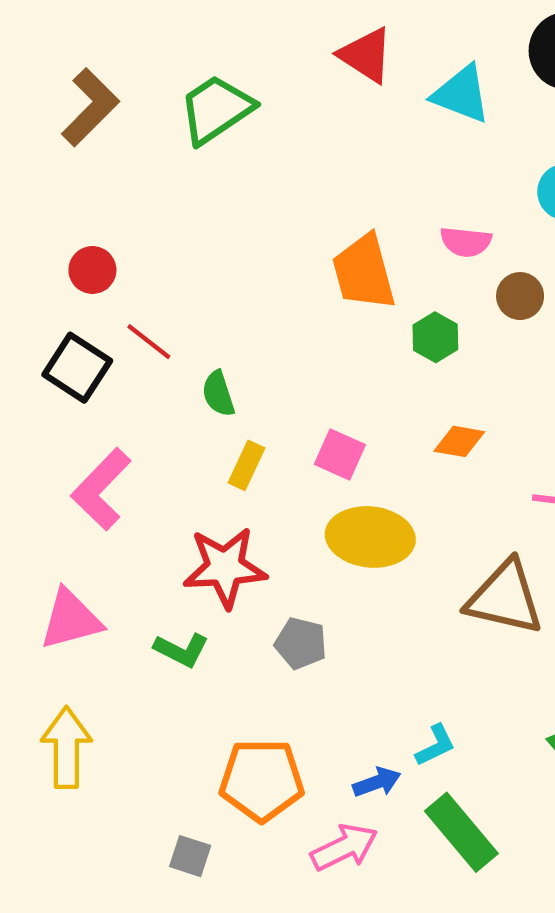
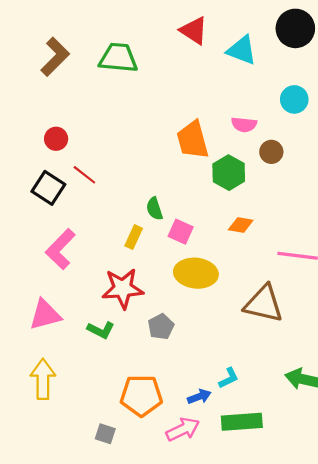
green trapezoid: (216, 109) -> (118, 58), turned 39
green hexagon: (435, 337) -> (229, 173), size x1.4
green semicircle: (218, 394) -> (154, 209), moved
gray pentagon: (301, 643) -> (161, 327), turned 30
green rectangle: (461, 832) -> (242, 422), turned -54

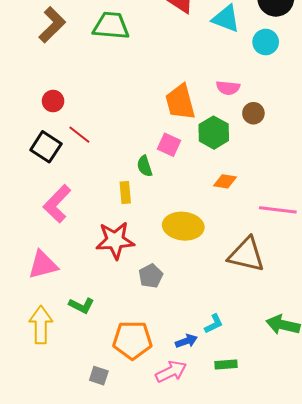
cyan circle: (294, 99) -> (266, 42), moved
pink square: (181, 232) -> (169, 145), moved
yellow rectangle: (134, 237) -> (125, 193), turned -30
green L-shape: (101, 330) -> (82, 305), moved
green rectangle: (242, 422) -> (226, 364), size x0.6

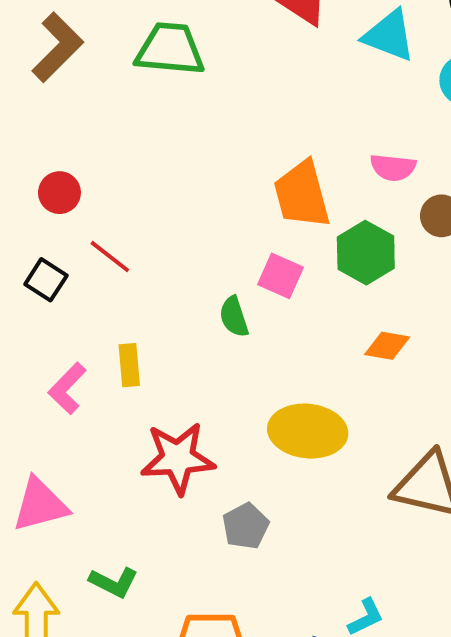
black square: (46, 147) -> (46, 280), size x0.7
yellow rectangle: (125, 193) -> (129, 365), moved
pink L-shape: (57, 204) -> (67, 388), size x0.7

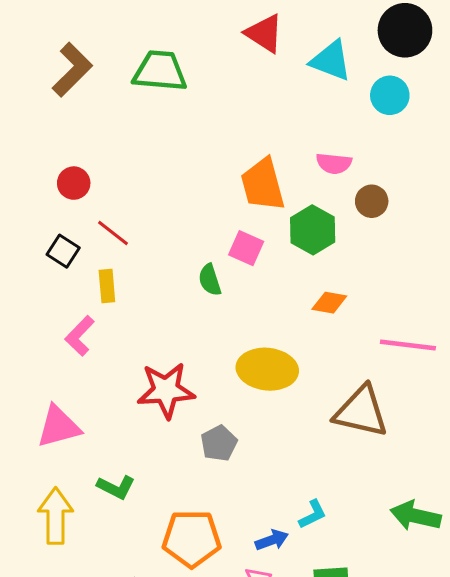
yellow rectangle: (129, 365) -> (107, 286), moved

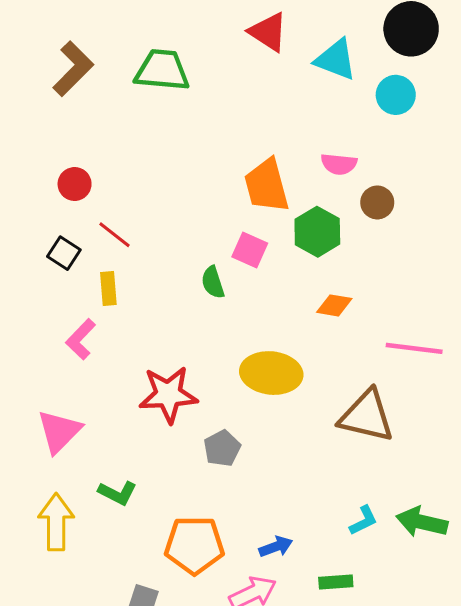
pink triangle: (59, 427) -> (59, 431), turned -30
cyan L-shape: (313, 514) -> (363, 521), moved

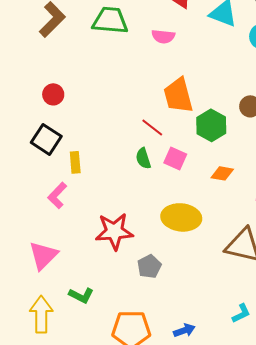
pink semicircle: (339, 164) -> (163, 36), moved
red line: (115, 235) -> (152, 127), moved
pink square: (250, 250) -> (175, 158), moved
black square: (64, 253) -> (46, 139), size x1.4

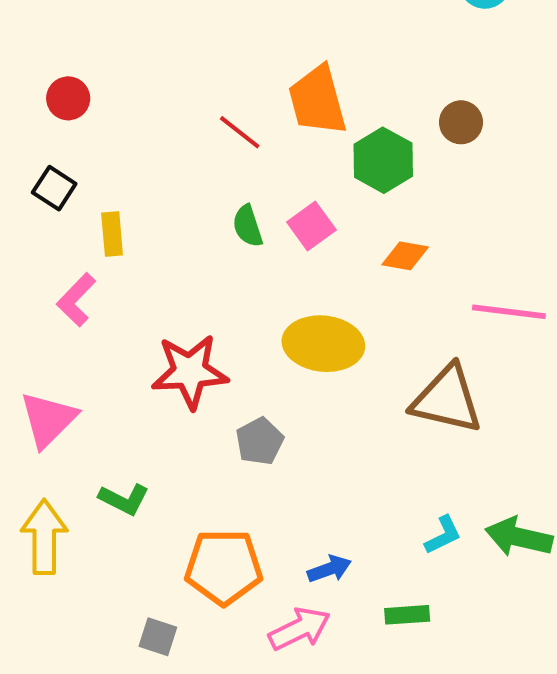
red line: (152, 127) -> (240, 132), moved
black square: (46, 139) -> (54, 188), size x0.7
pink square: (175, 158) -> (311, 226), turned 30

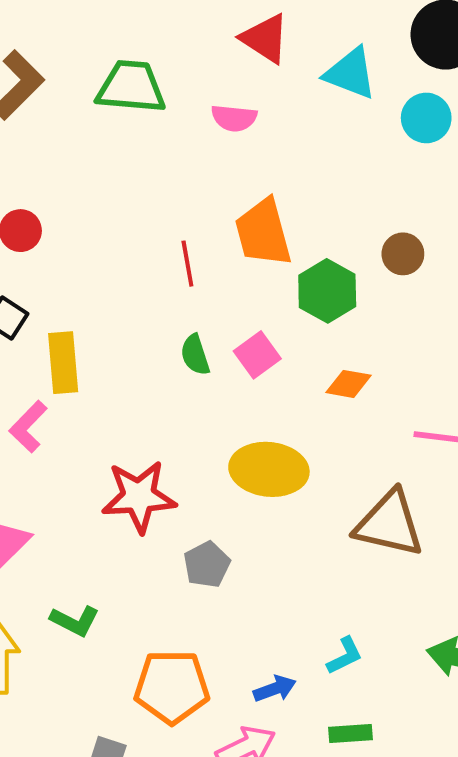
red line: (240, 132) -> (187, 264), turned 42
yellow rectangle: (112, 234) -> (63, 363), size x1.4
cyan L-shape: (443, 535) -> (345, 656), moved

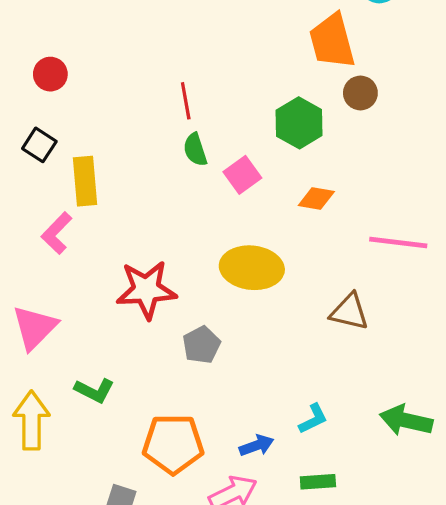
orange trapezoid: (263, 233) -> (332, 41), moved
green semicircle: (195, 355) -> (195, 150), moved
brown triangle: (389, 524) -> (349, 312), size x0.7

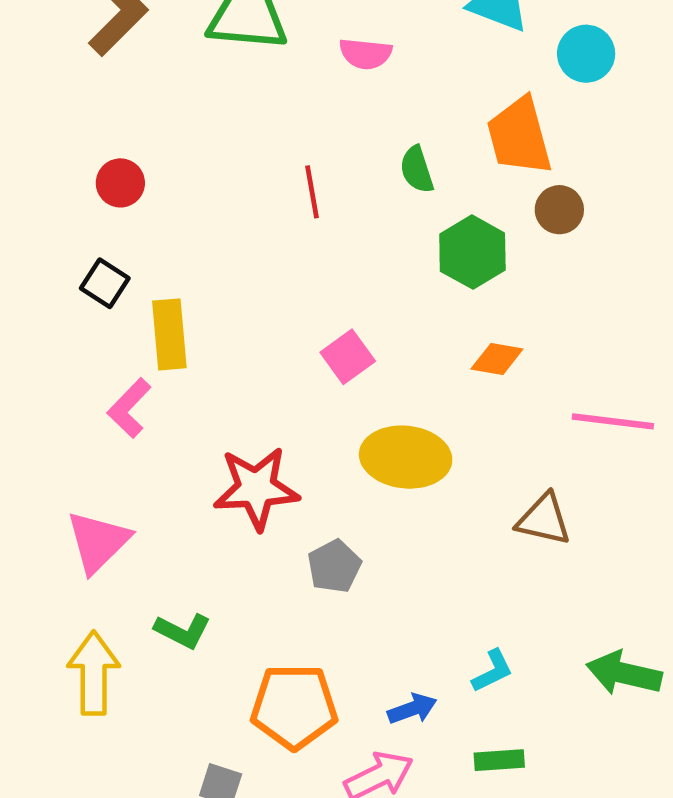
red line: (186, 101) -> (312, 192), moved
green semicircle: (195, 150) -> (417, 170), moved
pink square: (242, 175) -> (348, 357), moved

